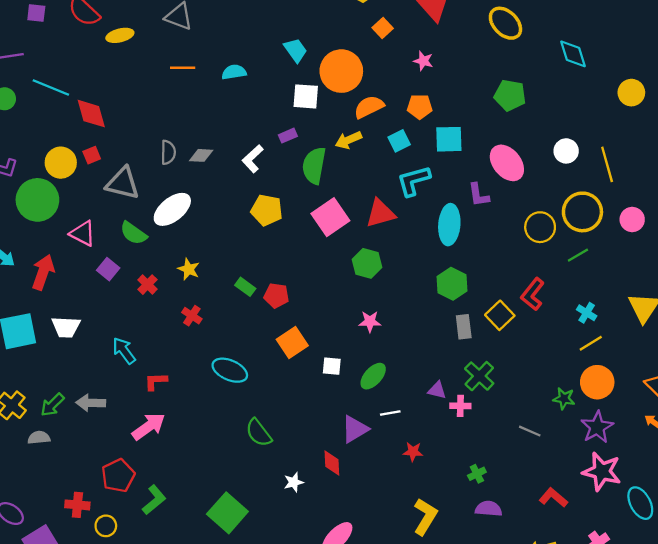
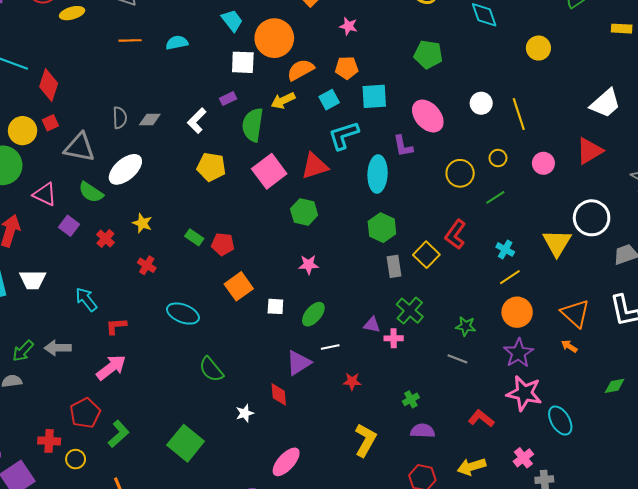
red diamond: (91, 114) -> (49, 85), turned 36
yellow circle: (582, 212) -> (498, 158), size x0.5
green star: (564, 399) -> (466, 326), moved

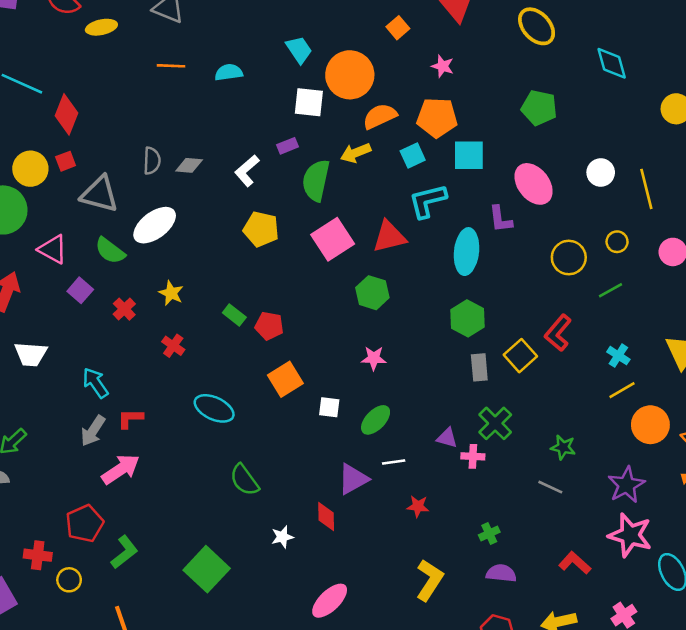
orange pentagon: (347, 68) -> (437, 118), size x1.4
orange circle: (517, 312) -> (650, 425), moved
gray arrow: (58, 348) -> (93, 431), moved, turned -60

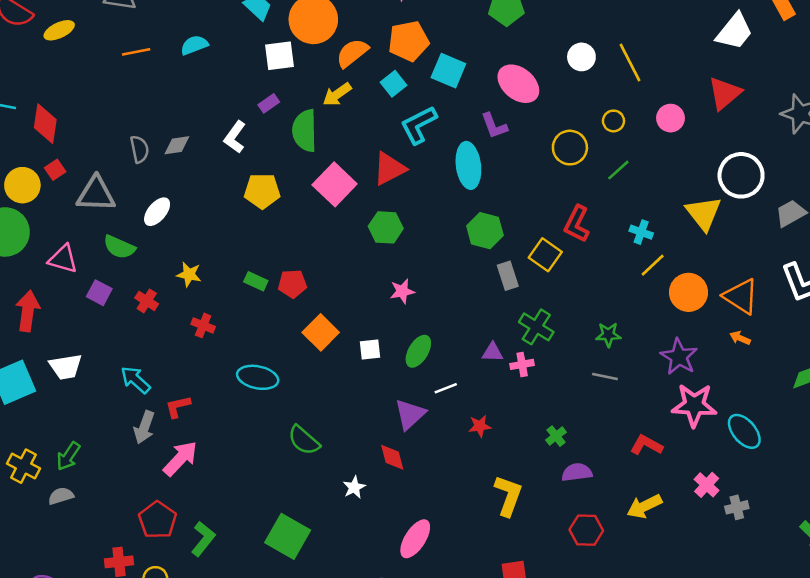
cyan square: (469, 155) -> (448, 71), turned 36
white ellipse: (155, 225) -> (157, 212), size x0.7

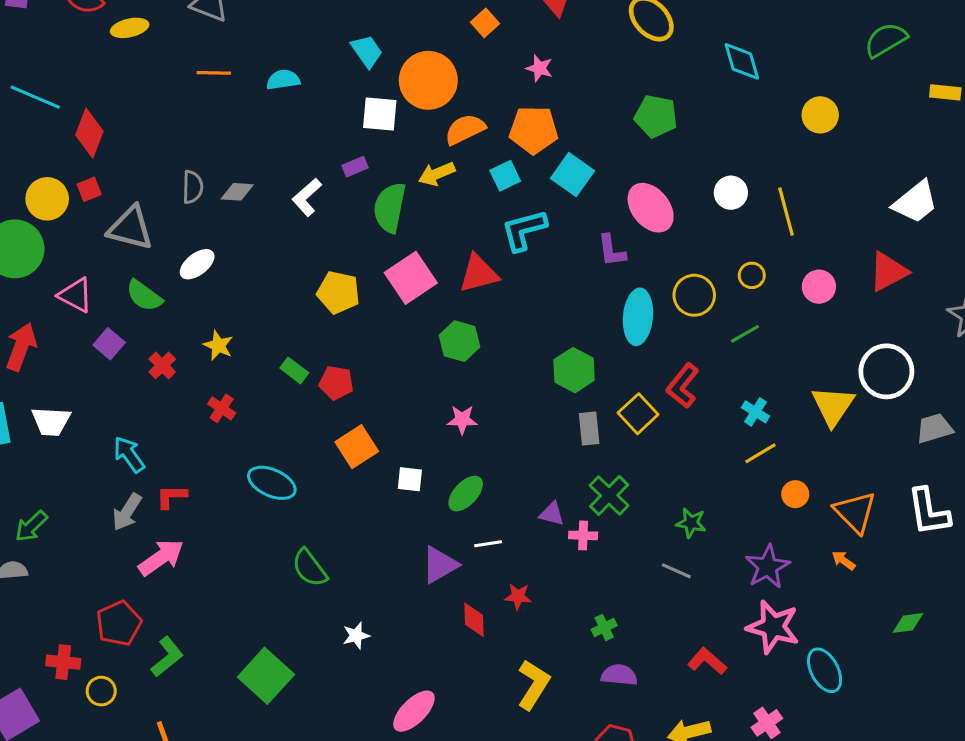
cyan ellipse: (468, 165) -> (638, 317), moved
yellow pentagon: (262, 191) -> (338, 292), moved
orange circle: (689, 292) -> (795, 494), size x0.6
red diamond: (392, 457) -> (474, 620), moved

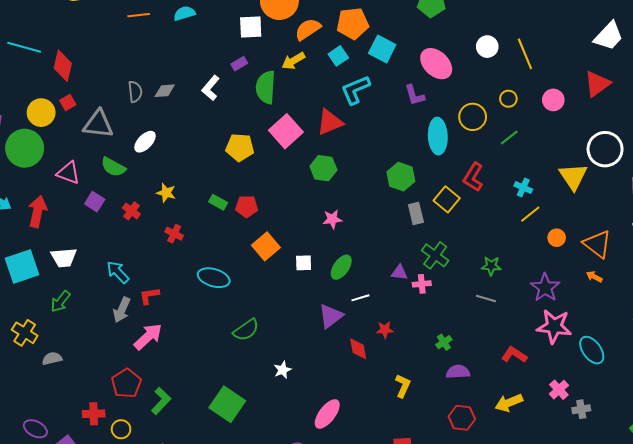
green arrow: (31, 526) -> (61, 301), moved
green semicircle: (310, 568) -> (246, 330), turned -80
yellow L-shape: (533, 685) -> (403, 386), size x0.7

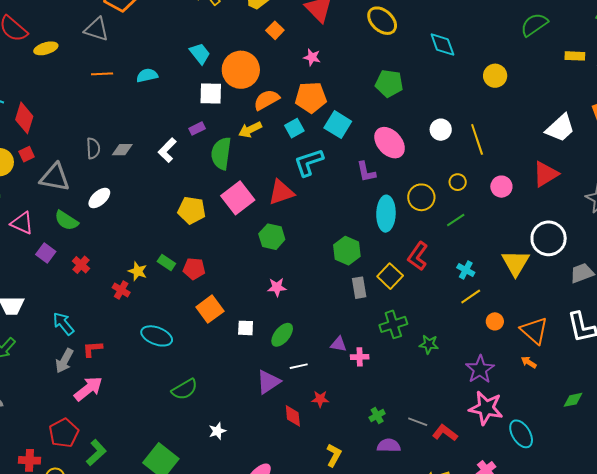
yellow star: (166, 193) -> (138, 271), moved
green cross: (435, 255) -> (393, 324), moved, turned 32
gray line: (486, 299) -> (418, 422), moved

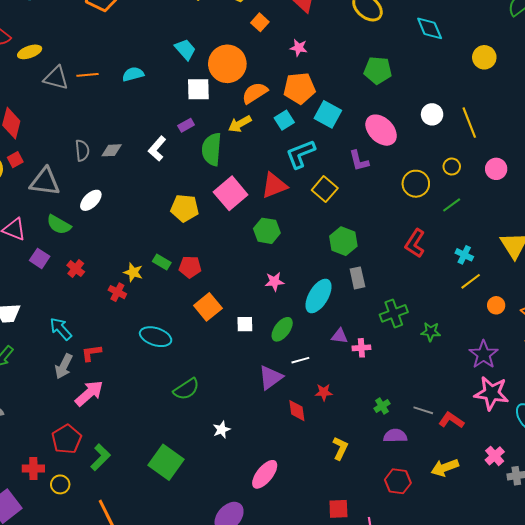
gray triangle: (97, 29) -> (56, 78), moved
cyan ellipse: (386, 214) -> (318, 296), moved, turned 32
yellow square: (390, 276) -> (325, 189), moved

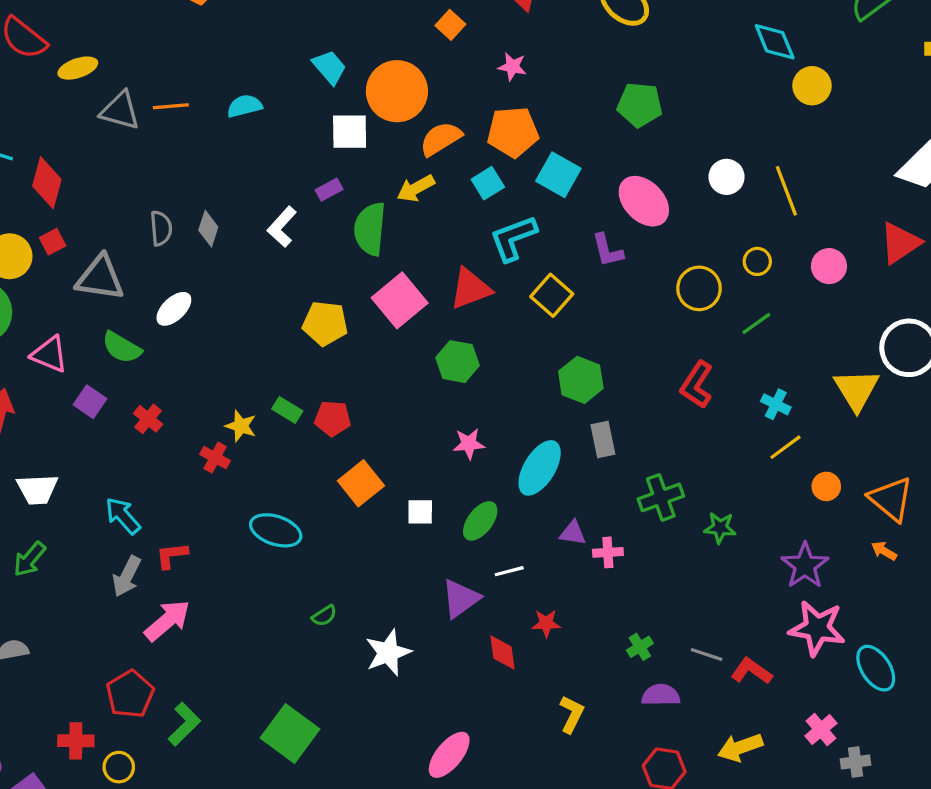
cyan diamond: (430, 28) -> (775, 42), moved
gray diamond: (112, 150) -> (208, 229), turned -70
green semicircle: (186, 389) -> (324, 616), size x0.6
white star: (222, 430) -> (388, 653), moved, size x1.6

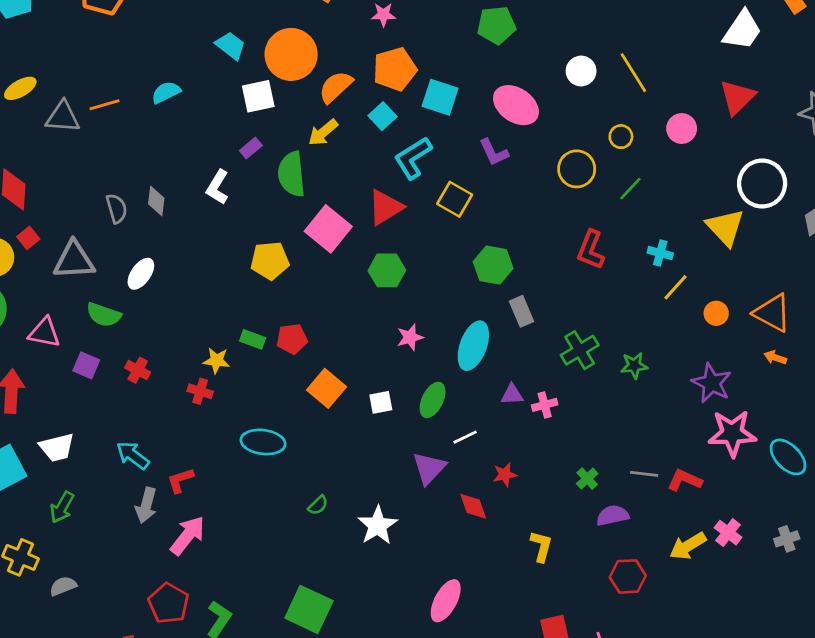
pink cross: (821, 730) -> (728, 533), moved

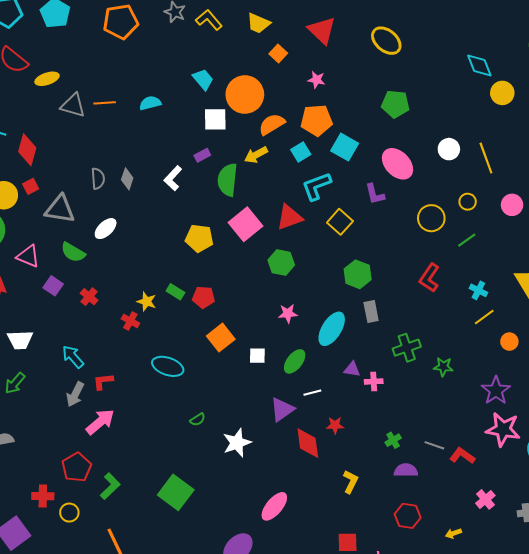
red diamond: (473, 506) -> (308, 443), size x1.4
yellow arrow: (688, 546) -> (453, 533), moved, size x0.6

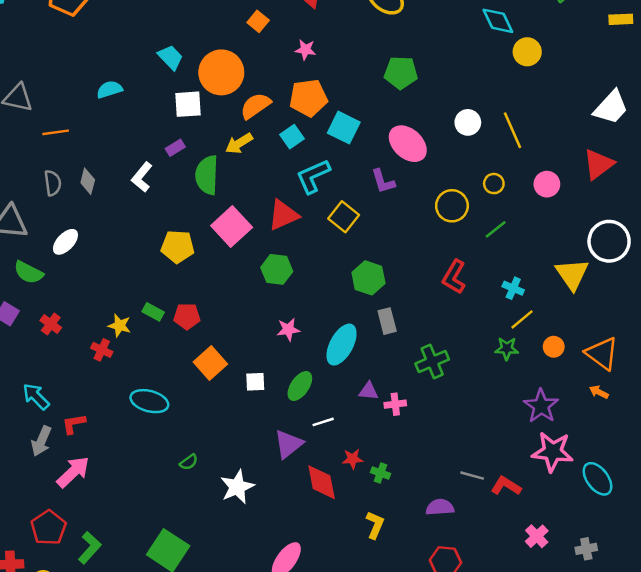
orange line: (105, 103) -> (56, 132), moved
green star: (443, 367) -> (507, 349), moved
green cross: (393, 440) -> (380, 473), moved, turned -35

